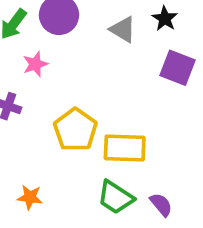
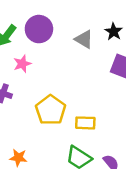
yellow rectangle: (125, 148) -> (85, 123), size x0.7

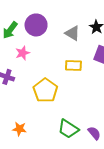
yellow rectangle: (85, 123) -> (73, 65), moved

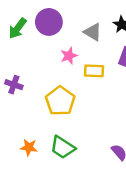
pink star: (23, 53) -> (69, 56), moved
green trapezoid: (68, 129) -> (63, 147), moved

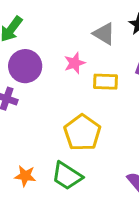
purple circle: (49, 22) -> (25, 66), moved
yellow pentagon: (60, 101) -> (82, 133), moved

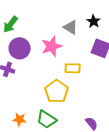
pink star: (75, 63) -> (52, 46), size x1.5
yellow rectangle: (106, 82) -> (73, 68), moved

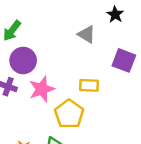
black star: (94, 21) -> (115, 14), moved
pink star: (52, 46) -> (42, 89), moved

